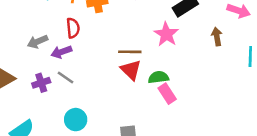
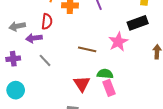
red triangle: (131, 70) -> (82, 84), moved
gray line: (65, 78) -> (45, 60), moved
cyan circle: (76, 120) -> (16, 90), moved

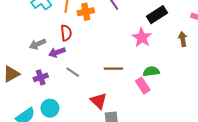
brown line: (87, 49) -> (113, 69), moved
green semicircle: (105, 74) -> (151, 71), moved
red triangle: (82, 84) -> (99, 101), moved

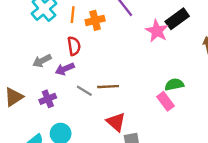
pink star: (142, 38) -> (157, 31), moved
brown line: (113, 69) -> (108, 87), moved

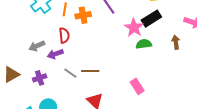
green semicircle: (174, 85) -> (144, 44), moved

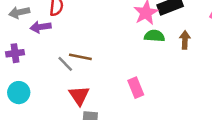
brown arrow: (176, 42) -> (185, 40), moved
gray line: (70, 73) -> (65, 64), moved

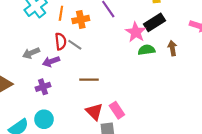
purple cross: (15, 53) -> (43, 87), moved
gray line: (65, 64) -> (75, 45), moved
pink rectangle: (136, 88) -> (117, 110), moved

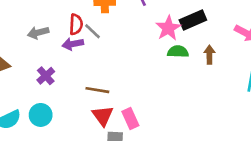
purple arrow: (51, 61) -> (73, 44), moved
brown line: (89, 80) -> (97, 90), moved
purple cross: (43, 87) -> (46, 76), turned -32

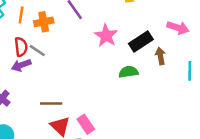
black rectangle: (193, 20) -> (141, 41), moved
green semicircle: (178, 52) -> (128, 72), moved
brown arrow: (209, 55) -> (160, 56), moved

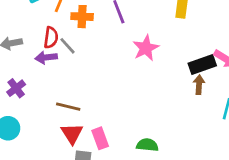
black rectangle: (141, 41) -> (202, 65), moved
green semicircle: (128, 72) -> (147, 145), moved

